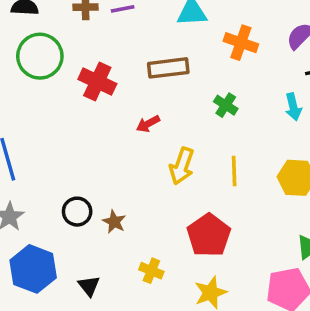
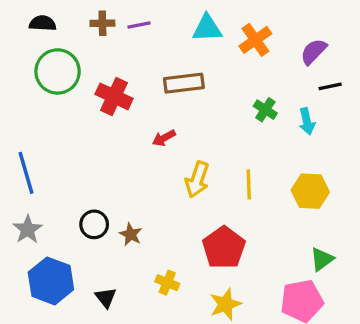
orange cross: (241, 43) -> (255, 40), moved, turned 36
green cross: (226, 105) -> (265, 110), moved

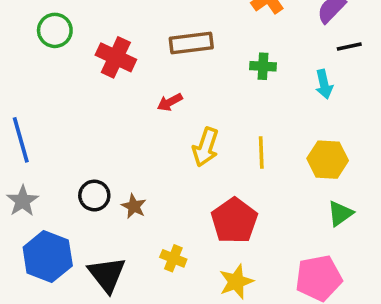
green circle: (58, 71) -> (55, 30), size x0.7
green cross: (265, 110) -> (263, 66), moved, turned -30
green triangle: (322, 259) -> (340, 213), moved
black triangle: (106, 298) -> (107, 274), size x1.6

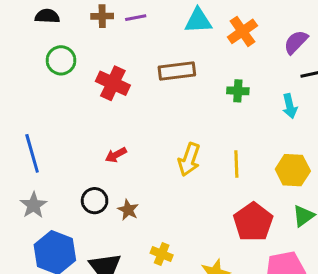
red arrow: (170, 102) -> (116, 155), moved
red pentagon: (234, 221) -> (253, 222), moved

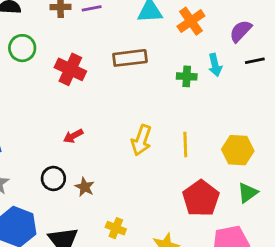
cyan arrow: (290, 106) -> (215, 65), moved

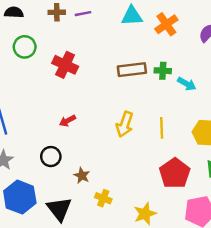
brown rectangle: (130, 58) -> (132, 70), moved
cyan arrow: (215, 65) -> (187, 84), moved, turned -48
brown star: (85, 187) -> (82, 176), moved

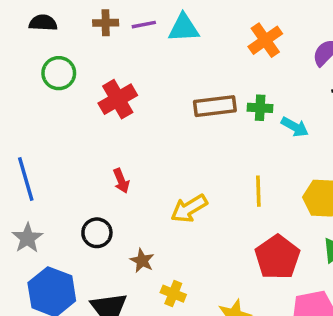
cyan triangle: (132, 16) -> (184, 28), moved
red cross: (65, 65) -> (118, 99), turned 35
red arrow: (67, 121) -> (121, 181), turned -84
yellow arrow: (125, 124) -> (189, 209), moved, turned 40

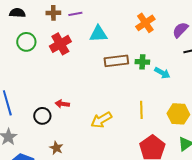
cyan triangle: (184, 28) -> (98, 34), moved
red cross: (118, 99) -> (60, 44), moved
red arrow: (121, 181) -> (62, 104), turned 120
black circle: (97, 233) -> (42, 116), moved
brown star: (142, 261) -> (56, 148), moved

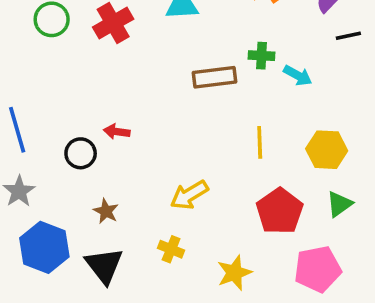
brown rectangle: (116, 61) -> (214, 77), moved
yellow arrow: (101, 120) -> (189, 195), moved

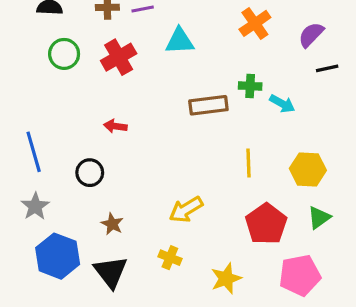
red arrow: (117, 132) -> (115, 126), moved

